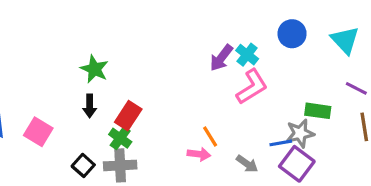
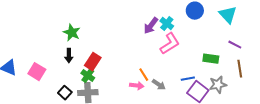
gray star: (300, 133) -> (218, 85), moved
gray arrow: (247, 164) -> (159, 85), moved

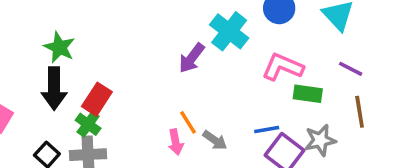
cyan cross: (167, 24) -> (229, 31), size x1.5
purple arrow: (151, 26) -> (192, 58), moved
pink L-shape: (170, 44) -> (283, 67), moved, turned -125
black arrow: (69, 56) -> (54, 88), size x1.6
pink arrow: (137, 86) -> (176, 142), turned 72

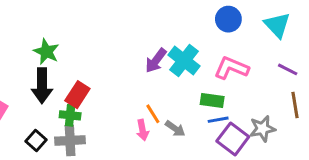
cyan cross: (229, 31) -> (184, 61), moved
green rectangle: (308, 94) -> (212, 100), moved
green cross: (88, 124) -> (70, 115), turned -30

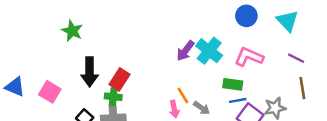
green star: (46, 52) -> (72, 31), moved

